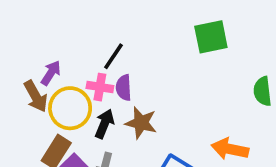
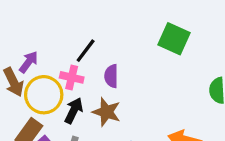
green square: (211, 37) -> (174, 39), turned 32
purple semicircle: (124, 88) -> (111, 76), moved

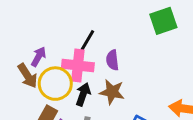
green square: (174, 39) -> (163, 21), turned -36
pink cross: (72, 77) -> (78, 66), size x1.5

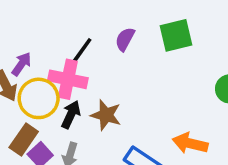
purple semicircle: (112, 60) -> (125, 39), moved, turned 30

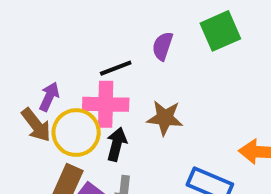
black line: (82, 50) -> (116, 68), turned 44
brown star: (106, 115) -> (165, 118), moved

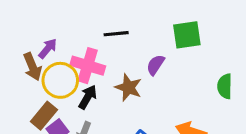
purple semicircle: (162, 46) -> (156, 65), moved
black line: (116, 68) -> (116, 34), moved

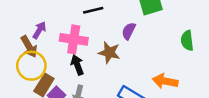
yellow circle: (60, 80) -> (31, 66), moved
black arrow: (88, 97) -> (77, 65), turned -42

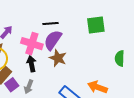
purple semicircle: (129, 31) -> (53, 40), moved, size x1.5

